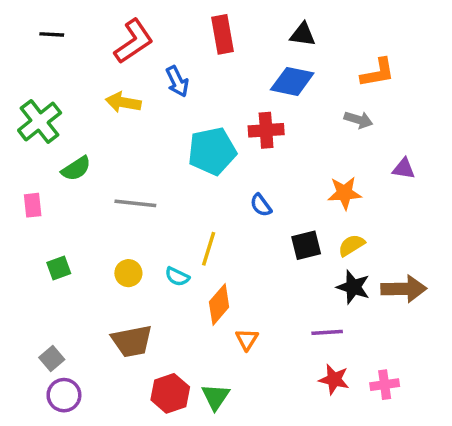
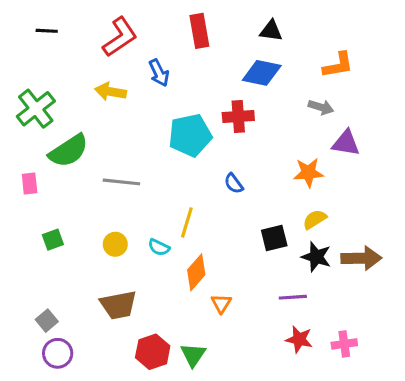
green semicircle: (76, 169) -> (69, 151), size x1.5
purple triangle: (404, 169) -> (346, 143), moved, size x1.4
black square: (306, 245) -> (274, 238), moved

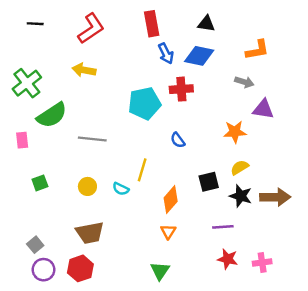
blue arrow: (159, 73) -> (166, 53), moved
orange diamond: (196, 272) -> (171, 200), moved
red hexagon: (153, 352) -> (80, 268), moved
green triangle: (193, 355) -> (160, 271), moved

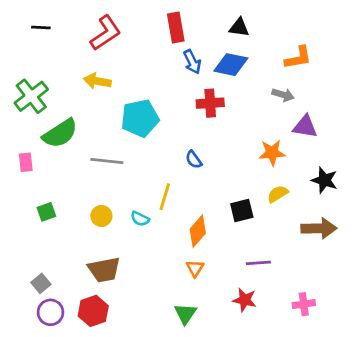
cyan pentagon: (144, 103) -> (140, 118), moved
blue semicircle: (178, 140) -> (194, 160), moved
black star: (241, 196) -> (324, 180), moved
red star: (228, 259) -> (245, 300), moved

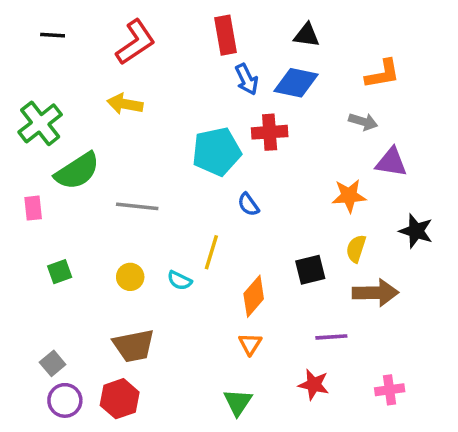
cyan pentagon: (140, 118) -> (217, 152), moved
yellow semicircle: (278, 194) -> (356, 249), turned -40
brown arrow: (319, 228) -> (375, 293), moved

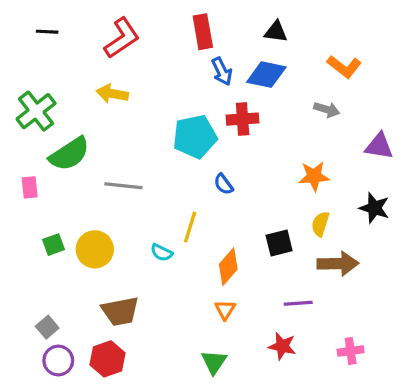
orange L-shape: (383, 74) -> (344, 67), turned 48
purple triangle: (391, 162) -> (379, 146), moved
yellow circle: (130, 277) -> (95, 249), moved, size x1.5

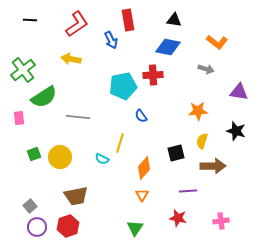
blue arrow: (222, 71) -> (111, 40), moved

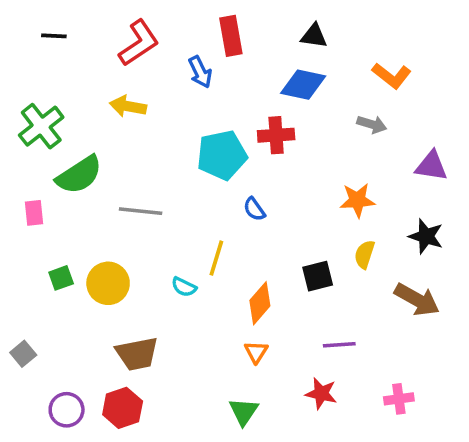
brown arrow: (213, 166) -> (417, 300), moved, turned 30
gray square: (30, 206) -> (23, 354), moved

